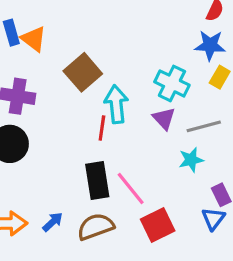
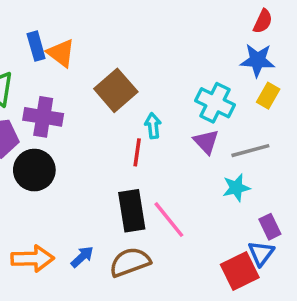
cyan arrow: (116, 104) -> (153, 126), size x0.6
red square: (158, 225) -> (240, 271), moved

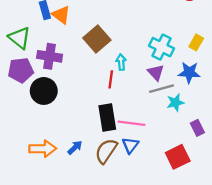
blue star: (257, 60) -> (189, 72), moved
gray line: (250, 151) -> (162, 89), moved
pink line: (169, 220) -> (131, 123), turned -44
blue triangle: (261, 253) -> (130, 145), moved
brown semicircle: (130, 262) -> (106, 151), turned -36

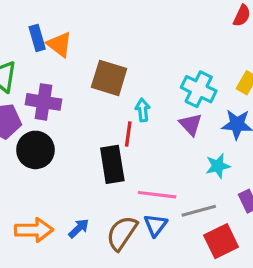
brown square: (97, 39) -> (109, 78), turned -32
gray line: (162, 89) -> (199, 211), moved
black rectangle: (107, 118) -> (112, 164), moved

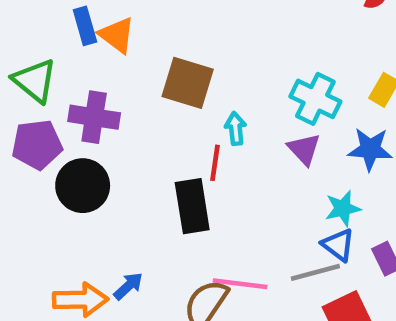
pink line: (157, 195) -> (240, 284), moved
blue triangle: (155, 225) -> (338, 245), moved, turned -30
blue arrow: (79, 228) -> (128, 286), moved

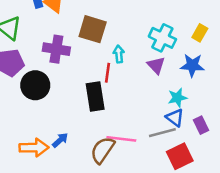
purple cross: (94, 117) -> (56, 49), moved

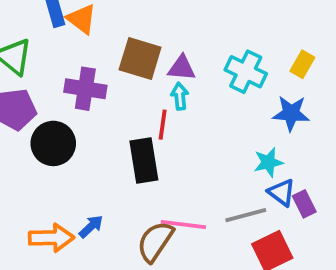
purple triangle: (156, 65) -> (182, 68), moved, turned -42
blue triangle: (175, 118) -> (282, 193), moved

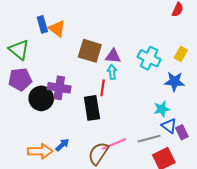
purple cross: (85, 89) -> (59, 88), moved
pink line: (183, 225) -> (114, 144), turned -30

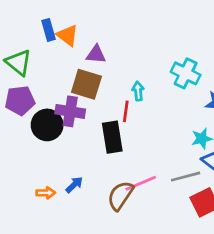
brown square: (90, 51) -> (86, 84), moved
purple triangle: (113, 56) -> (96, 54), moved
orange arrow: (40, 151) -> (46, 193), size x0.6

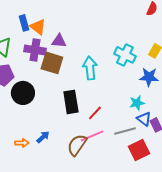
cyan arrow: (138, 91) -> (90, 68), size x1.6
purple cross: (70, 111) -> (35, 50), moved
red line: (126, 111) -> (95, 113), moved, turned 35

